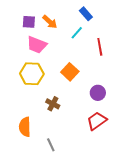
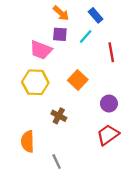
purple square: (29, 22) -> (60, 34), moved
orange arrow: (50, 22) -> (61, 13), moved

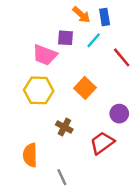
orange arrow: (61, 13) -> (81, 15), moved
blue rectangle: (96, 15) -> (105, 17), turned 32
red line: (111, 52) -> (122, 57), turned -30
red trapezoid: (108, 135) -> (102, 143), moved

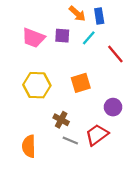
pink trapezoid: (45, 55) -> (33, 38), moved
orange square: (85, 88) -> (81, 83), turned 30
gray line: (62, 177) -> (70, 141), moved, turned -42

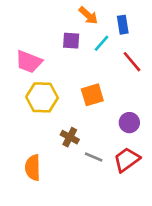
blue rectangle: (99, 16) -> (123, 25), moved
pink trapezoid: (33, 38) -> (29, 62), moved
red trapezoid: (97, 135) -> (127, 160), moved
gray line: (70, 141) -> (94, 157), moved

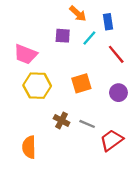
purple circle: (129, 123) -> (118, 93), moved
gray line: (94, 157) -> (87, 124), moved

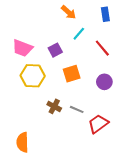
blue rectangle: (108, 22) -> (105, 14), moved
purple square: (63, 36) -> (55, 50), moved, turned -32
orange semicircle: (29, 147) -> (22, 142), moved

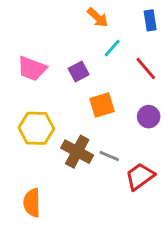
yellow hexagon: (33, 76) -> (36, 128), moved
brown cross: (54, 106) -> (77, 152), size x1.5

